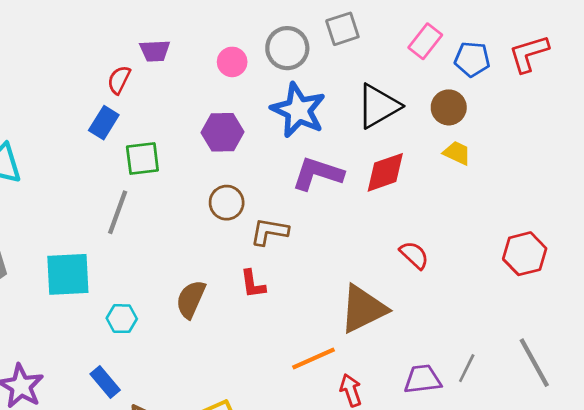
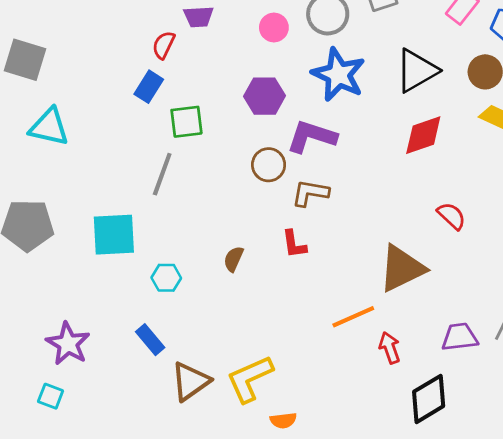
purple L-shape: (318, 174) -> (312, 136), moved
brown semicircle: (191, 299) -> (234, 259), size x0.7

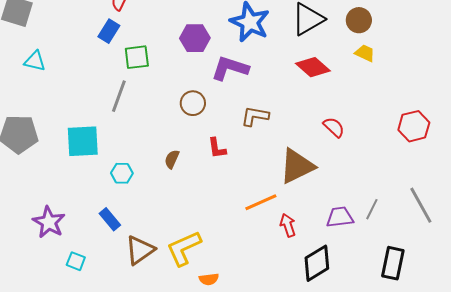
cyan triangle: (49, 127) -> (35, 61), size x0.7
red diamond: (423, 135) -> (313, 67), turned 60
brown circle: (269, 165) -> (193, 103), moved
brown L-shape: (310, 193) -> (255, 116), moved
cyan square: (51, 396) -> (76, 261), moved

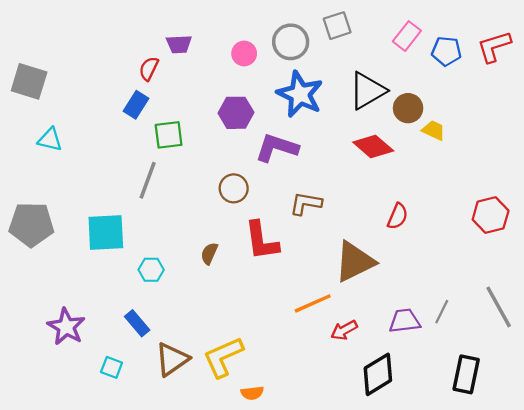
brown circle: (359, 20) -> (408, 108), moved
red semicircle: (334, 127) -> (398, 216), turned 70
red L-shape: (217, 148) -> (262, 241), size x1.6
red arrow: (288, 225) -> (344, 330), turned -100
cyan square: (76, 261) -> (112, 367), moved

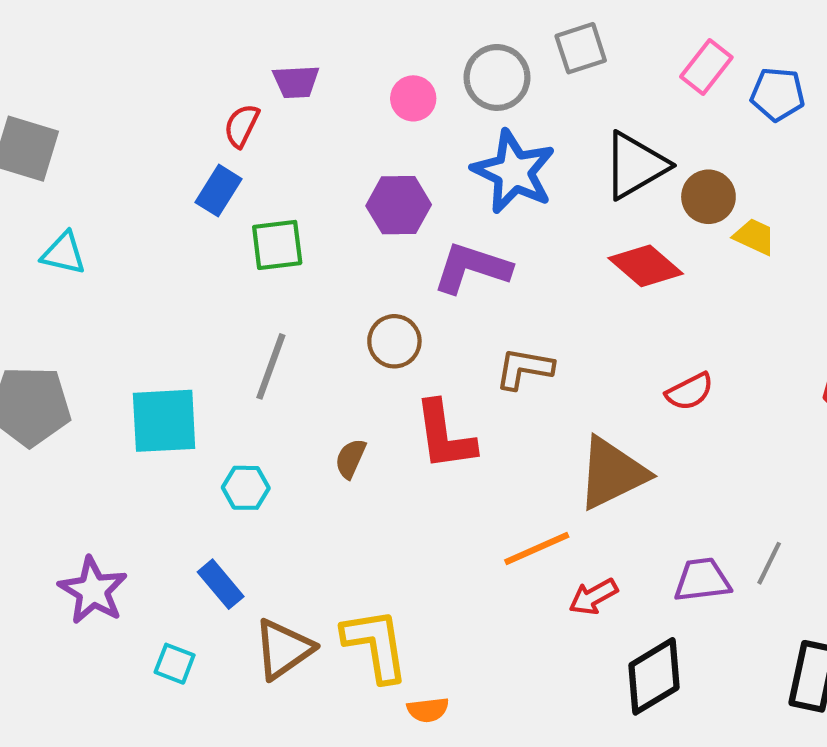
gray line: (148, 180) -> (271, 366), moved
red semicircle: (398, 216) -> (690, 392), turned 40
yellow L-shape: (223, 357) -> (376, 645), turned 105

